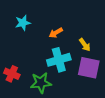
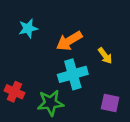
orange arrow: (56, 33) -> (69, 41), size x1.5
purple square: (89, 68) -> (110, 103), moved, size x0.7

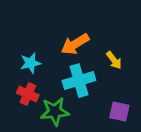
cyan star: (28, 28) -> (31, 63), moved
red cross: (14, 92) -> (28, 94), moved

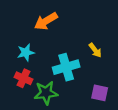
orange arrow: (75, 44) -> (46, 21), moved

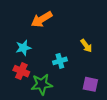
cyan cross: (66, 67) -> (60, 61), size x0.6

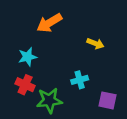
yellow arrow: (86, 46) -> (95, 43), moved, turned -32
cyan cross: (60, 61) -> (80, 80), moved

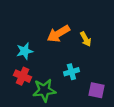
orange arrow: (49, 23) -> (58, 34), moved
yellow arrow: (95, 43) -> (86, 39), turned 40

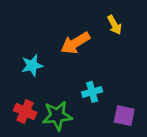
yellow arrow: (86, 39) -> (114, 25), moved
red cross: (23, 76) -> (25, 111), moved

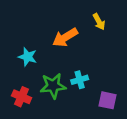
cyan star: (32, 65) -> (28, 57), turned 30
green star: (57, 116) -> (53, 86), moved

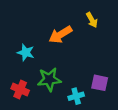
cyan cross: (80, 80) -> (76, 96), moved
purple square: (107, 100) -> (100, 83), moved

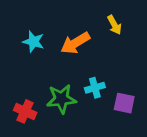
cyan star: (26, 53) -> (33, 42), moved
cyan cross: (76, 96) -> (95, 88), moved

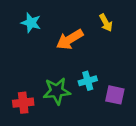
cyan star: (33, 42) -> (31, 23), moved
red cross: (25, 111) -> (23, 103), turned -30

